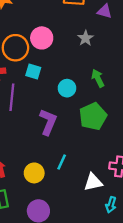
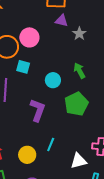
purple triangle: (105, 11) -> (62, 21), moved
gray star: (86, 38) -> (79, 34), moved

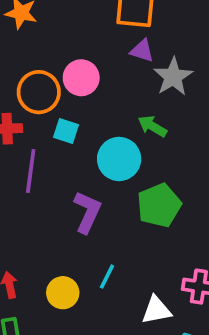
gray star: (79, 34) -> (173, 77), size x1.5
green arrow: (79, 71) -> (152, 126), moved, turned -35
cyan circle: (53, 80) -> (119, 159), size x1.5

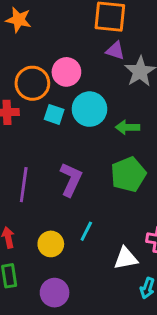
green arrow: (152, 126) -> (128, 127), moved, turned -30
cyan circle: (119, 159) -> (89, 109), moved
purple line: (31, 171) -> (24, 185), moved

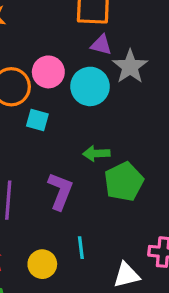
cyan circle: (89, 109) -> (90, 86), moved
green arrow: (128, 127) -> (96, 153), moved
cyan line: (86, 231) -> (81, 248), turned -30

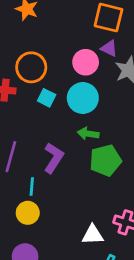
pink circle: (48, 72) -> (86, 62), moved
cyan circle: (90, 86) -> (83, 98), moved
cyan line: (81, 248) -> (32, 187), moved

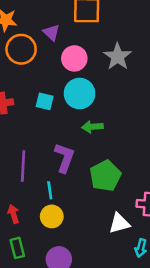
purple triangle: (109, 48) -> (51, 33), moved, turned 30
orange circle: (31, 67) -> (21, 49), moved
green pentagon: (105, 160) -> (105, 176), moved

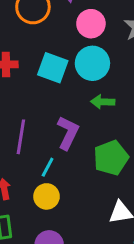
cyan square: (45, 101) -> (53, 68), size x1.5
cyan line: (50, 190) -> (48, 167), turned 30

